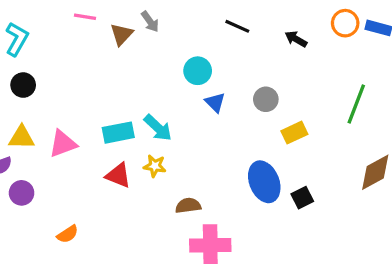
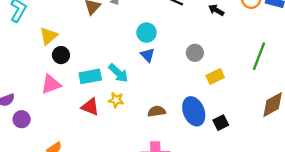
black circle: (23, 85) -> (61, 55), moved
blue triangle: (215, 102) -> (148, 55), moved
yellow triangle: (22, 137) -> (49, 36), moved, turned -42
brown semicircle: (188, 206) -> (157, 111), moved

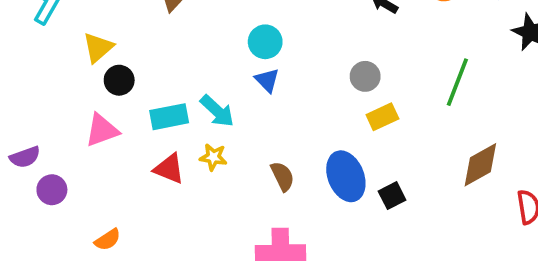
gray circle: (195, 53) -> (365, 76), moved
brown semicircle: (157, 111) -> (282, 176), turned 72

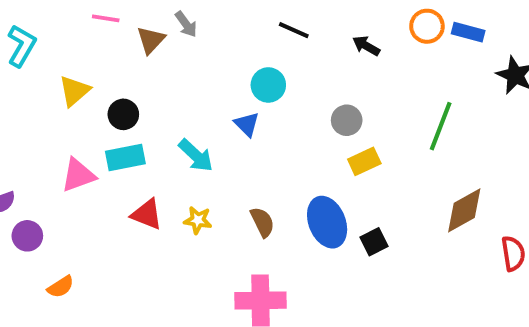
cyan circle: (265, 42) -> (268, 85), moved
black circle: (119, 80) -> (123, 114), moved
cyan rectangle: (169, 117) -> (125, 157), moved
yellow star: (213, 157) -> (198, 220), moved
orange semicircle: (108, 240) -> (61, 287), moved

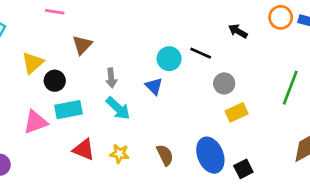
gray arrow: (186, 24) -> (111, 78), moved, turned 30
black line: (294, 30) -> (201, 53), moved
brown triangle: (151, 40) -> (82, 45), moved
black circle: (123, 114) -> (55, 81), moved

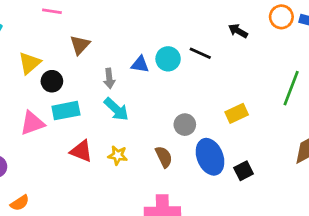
gray circle: (224, 83) -> (185, 125), moved
blue triangle: (154, 86) -> (140, 64), moved, turned -36

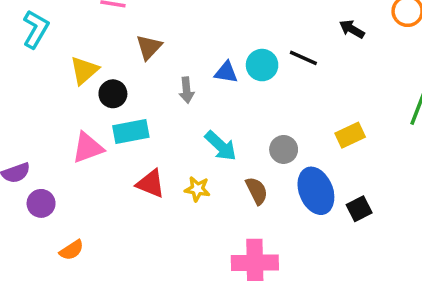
cyan arrow: (116, 109) -> (221, 146), moved

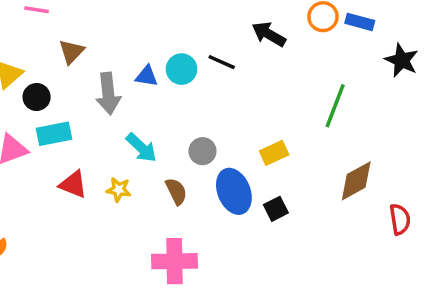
black arrow: (352, 29) -> (269, 34), size x1.4
gray arrow: (187, 90) -> (108, 94), size x1.6
yellow rectangle: (350, 135) -> (274, 153), moved

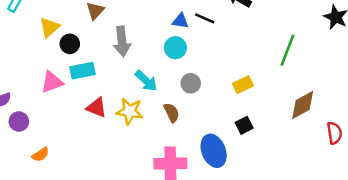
cyan circle: (182, 69) -> (175, 48), moved
blue triangle: (147, 76) -> (181, 21), moved
yellow star: (119, 190) -> (130, 111), size x1.5
blue ellipse: (234, 191) -> (214, 151), moved

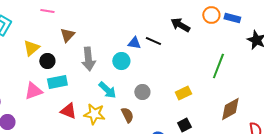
cyan circle: (175, 48) -> (121, 61), moved

